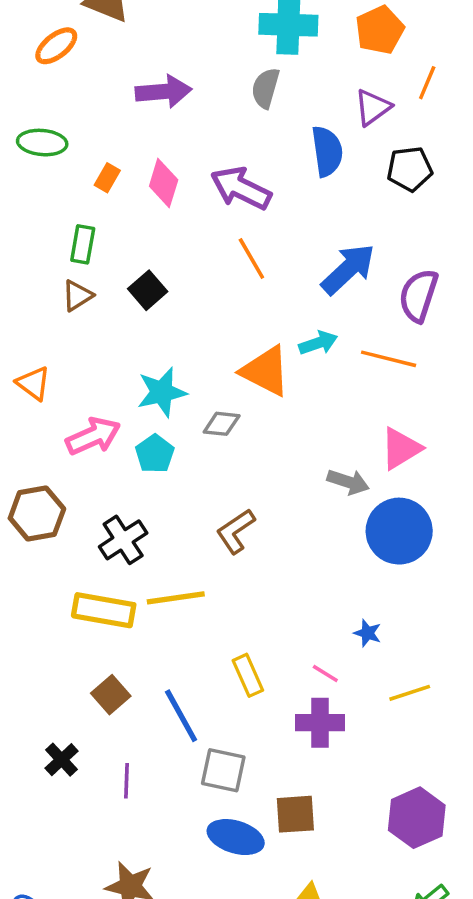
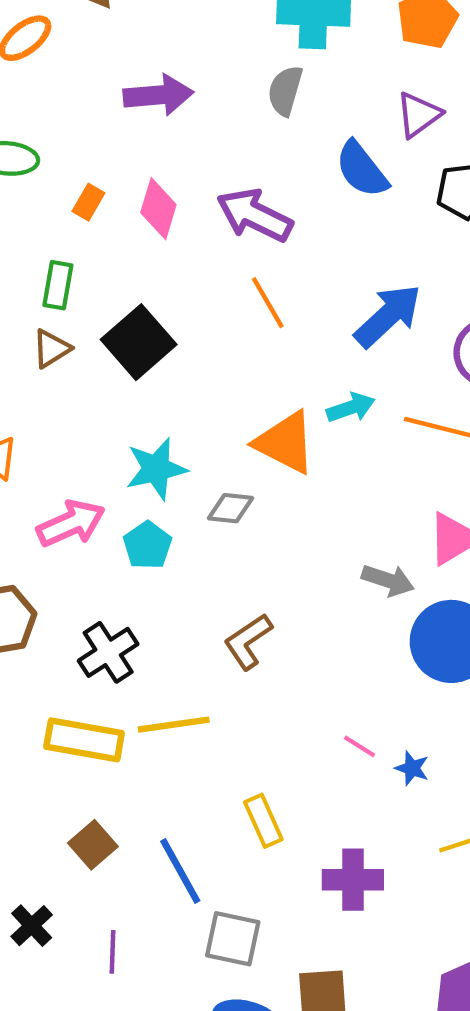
blue semicircle: (327, 151) -> (362, 169), turned 150
black square: (148, 290) -> (139, 342), size x1.5
pink line: (325, 673) -> (360, 746), moved

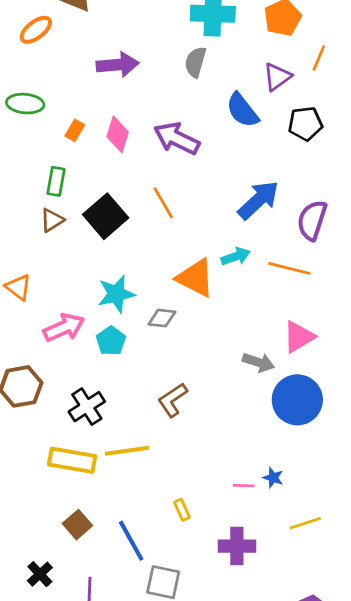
orange line: (268, 303) -> (163, 203), moved
pink line: (360, 746) -> (244, 486), moved, turned -30
yellow rectangle: (263, 821) -> (182, 510), size x0.7

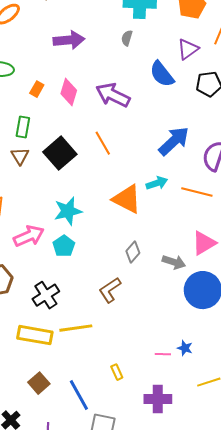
gray semicircle: (195, 62) -> (127, 38), size x0.7
brown triangle: (52, 220) -> (20, 156), turned -30
gray diamond: (162, 318) -> (133, 252), moved, turned -55

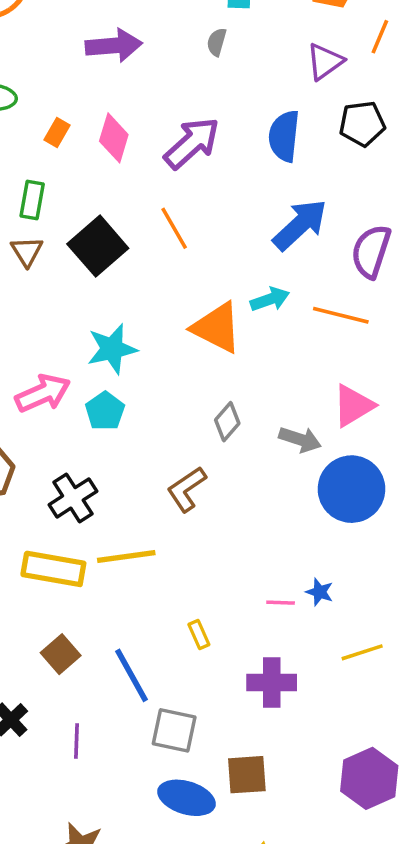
blue semicircle: (162, 74) -> (284, 136), moved, turned 44
purple arrow: (113, 95) -> (192, 143), turned 112

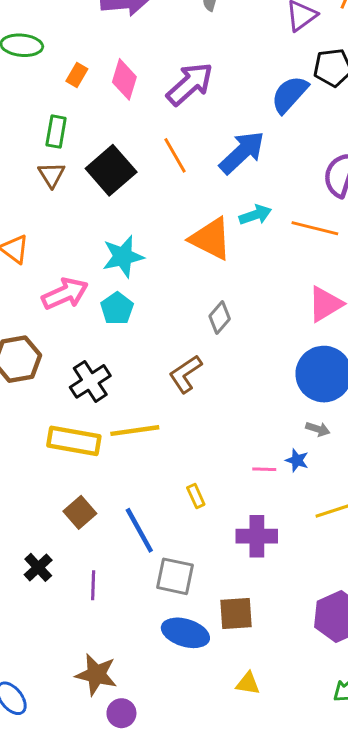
blue semicircle: (284, 136) -> (290, 94), moved, turned 36
blue arrow: (300, 225) -> (242, 152), moved
gray arrow: (300, 439) -> (318, 429), moved, size x0.7

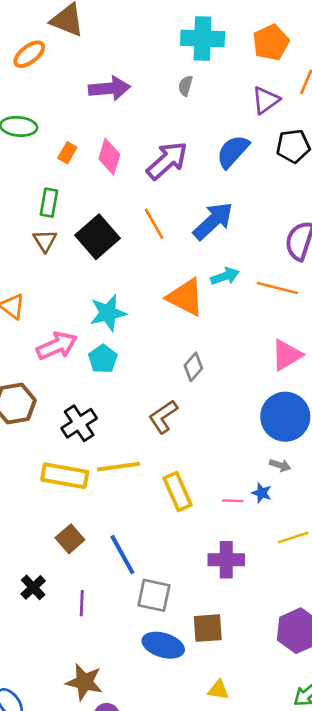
blue semicircle: (290, 94) -> (233, 151), moved
yellow rectangle: (196, 496) -> (178, 492), moved, size x1.8

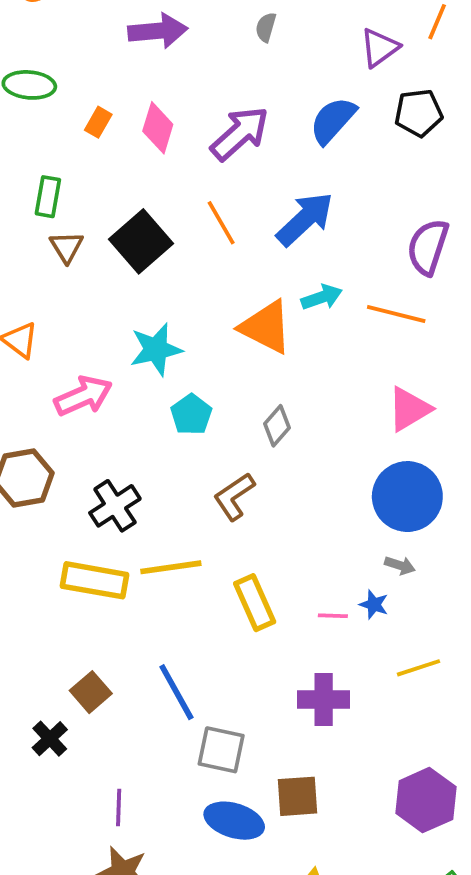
green rectangle: (49, 203) -> (48, 197), moved
cyan pentagon: (103, 359) -> (191, 415), moved
brown square: (70, 539) -> (91, 692), moved
purple line: (82, 603) -> (119, 808), moved

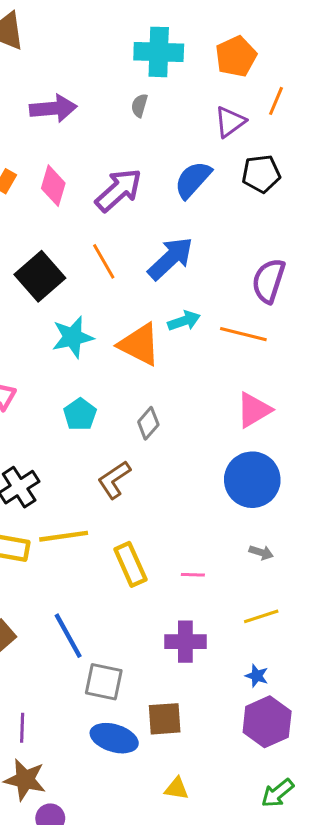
cyan star: (156, 349) -> (73, 337), moved
gray arrow: (400, 565) -> (261, 552), moved
blue star: (374, 605) -> (257, 676), moved

